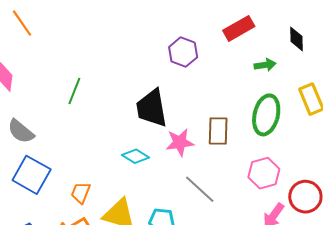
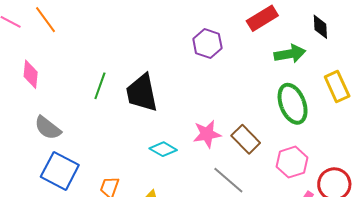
green arrow: (265, 65) -> (290, 54), size x1.4
black trapezoid: (152, 108) -> (142, 93), moved
green ellipse: (266, 115) -> (293, 104), turned -33
brown rectangle: (218, 131) -> (246, 139), moved, turned -44

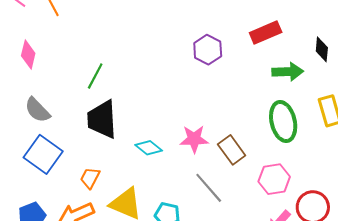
black trapezoid: (142, 93) -> (102, 119), moved

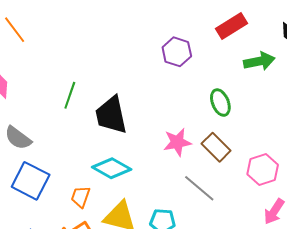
black trapezoid: (102, 119) -> (111, 115), moved
green ellipse: (283, 121) -> (220, 103), moved, size x0.7
cyan diamond: (149, 148) -> (112, 168), moved, size x1.4

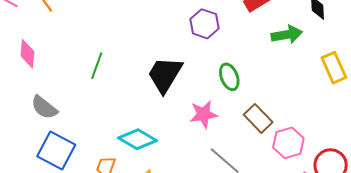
green ellipse: (220, 103) -> (229, 77), moved
black trapezoid: (111, 115) -> (165, 75), moved, turned 42
brown rectangle: (216, 147) -> (258, 118), moved

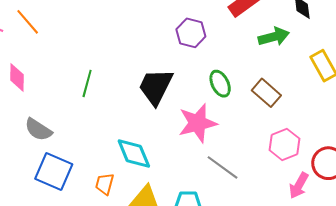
pink star: (204, 114) -> (198, 123), size x1.4
brown rectangle: (258, 118) -> (266, 93), moved
cyan diamond: (137, 139) -> (134, 153), turned 42

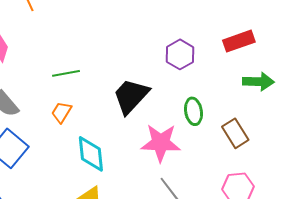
green line: (87, 83) -> (66, 73), turned 48
orange trapezoid: (105, 184) -> (62, 112), moved

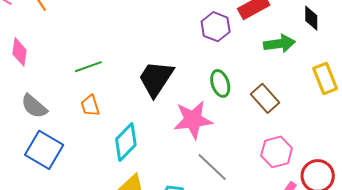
purple hexagon: (180, 54) -> (216, 27), moved
orange trapezoid: (62, 112) -> (90, 106), turned -40
cyan diamond: (91, 154) -> (126, 142), turned 60

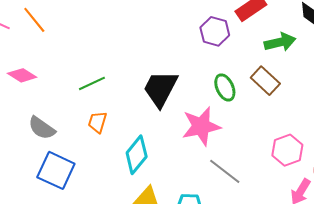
pink diamond: (20, 52) -> (22, 75), turned -60
brown rectangle: (265, 98) -> (265, 81), moved
orange trapezoid: (90, 106) -> (97, 122), turned 40

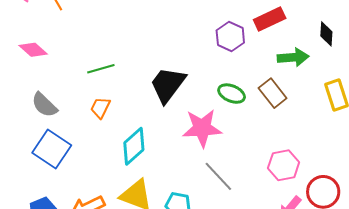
green ellipse: (225, 87) -> (232, 94), turned -52

